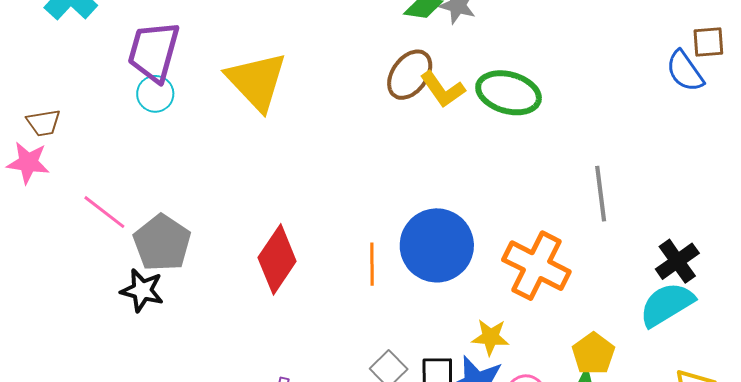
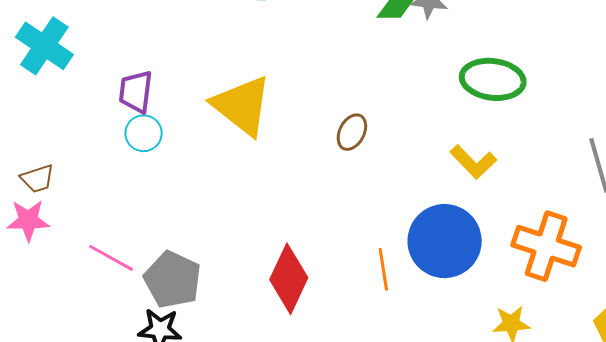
purple trapezoid: (154, 52) -> (136, 92), size x0.7
brown ellipse: (410, 75) -> (352, 132), moved, size x0.7
yellow L-shape: (443, 89) -> (473, 162), moved

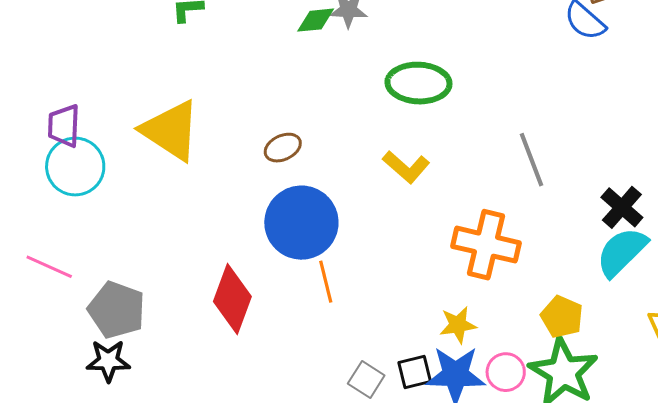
brown ellipse: (352, 132) -> (283, 148), turned 42
cyan circle: (144, 133) -> (75, 167), size x1.6
blue circle: (445, 241) -> (301, 223), moved
pink line: (111, 258) -> (49, 267), moved

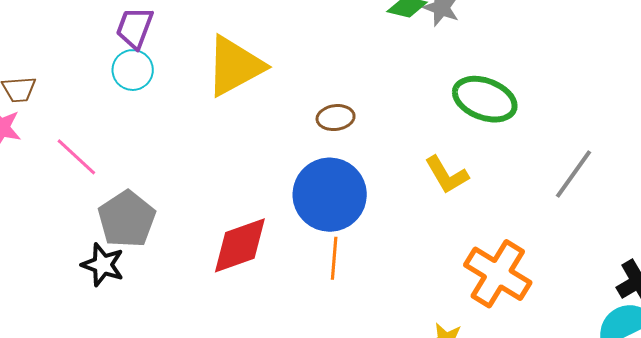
yellow triangle: (171, 130) -> (235, 66), turned 40
gray line: (532, 160) -> (573, 174), moved, turned 38
cyan circle: (75, 167) -> (133, 70), size x0.7
red diamond: (232, 299) -> (240, 245), turned 32

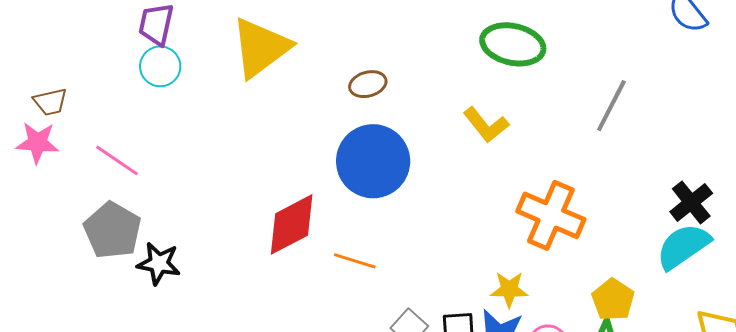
gray pentagon: (127, 219) -> (112, 230), moved
orange line: (334, 258) -> (355, 261), moved, turned -69

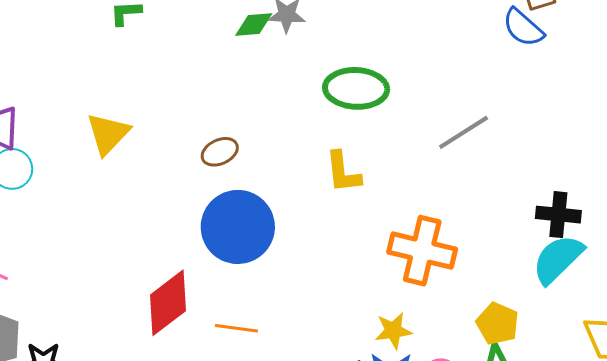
yellow triangle: (261, 48) -> (108, 134), size x0.7
gray line: (611, 106) -> (464, 132), turned 40
yellow L-shape: (486, 125) -> (343, 172), turned 42
black cross: (691, 202) -> (558, 215), turned -36

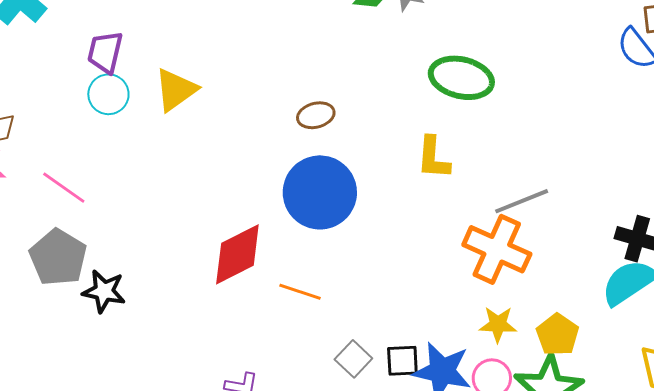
gray line: (464, 132) -> (522, 201), moved
yellow triangle: (108, 134) -> (176, 90), moved
yellow star: (393, 331) -> (498, 324), moved

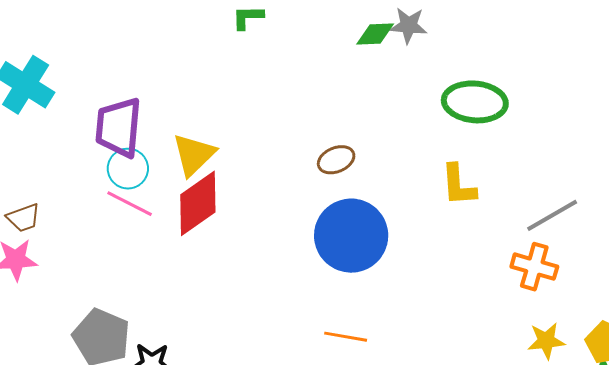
purple trapezoid: (105, 52) -> (119, 127), size x1.4
pink line: (64, 188) -> (130, 204), moved
orange cross: (497, 249) -> (534, 267), size x0.7
red diamond: (237, 254) -> (198, 203), moved

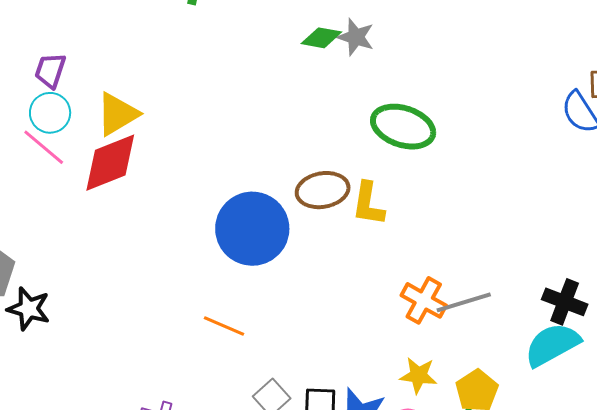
purple trapezoid: (119, 127) -> (50, 71), size x0.6
brown ellipse: (336, 160) -> (323, 190), moved, size x1.4
gray line: (552, 215) -> (464, 302), moved

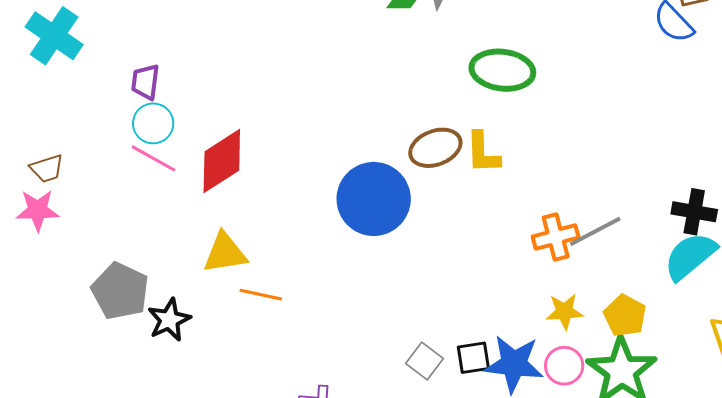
yellow triangle: (117, 114) -> (225, 253), moved, turned 33
orange cross: (424, 300) -> (556, 237), turned -33
black star: (29, 309) -> (169, 320), turned -30
orange line: (224, 326) -> (261, 295), moved

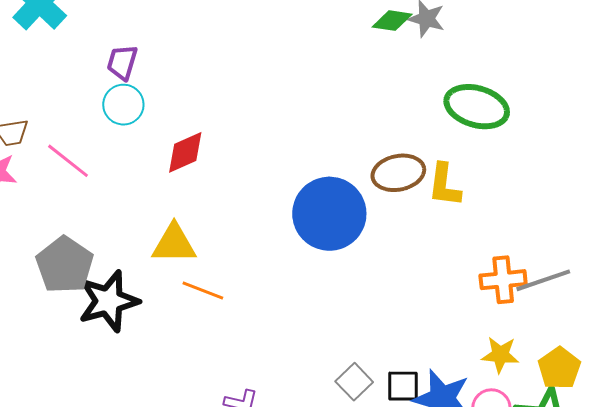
pink line: (153, 158) -> (68, 161), moved
red diamond: (222, 161) -> (185, 152), size x0.7
black star: (169, 320) -> (109, 301), size x1.4

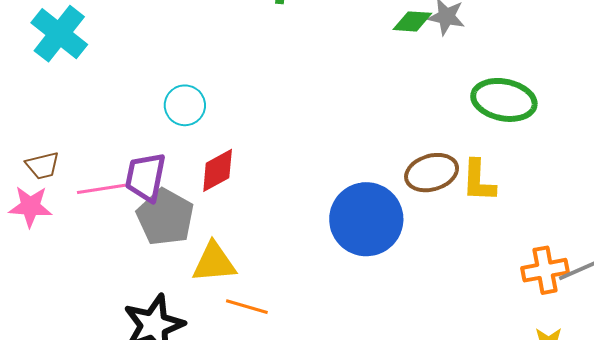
purple trapezoid: (122, 62) -> (146, 177), moved, size x1.4
cyan circle: (123, 105) -> (185, 105), moved
pink line: (68, 161) -> (101, 189), turned -42
gray pentagon: (65, 265) -> (165, 217), moved

